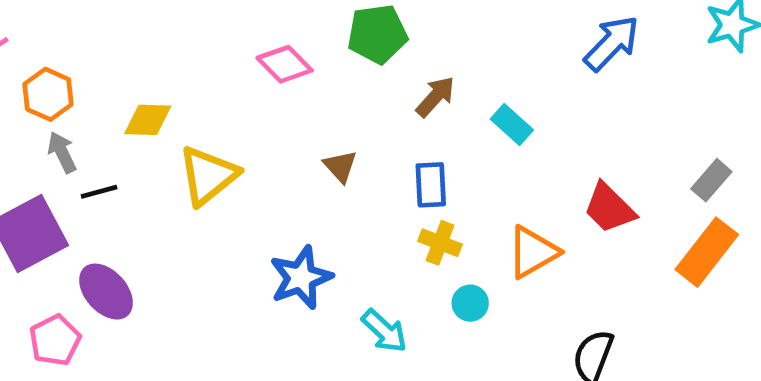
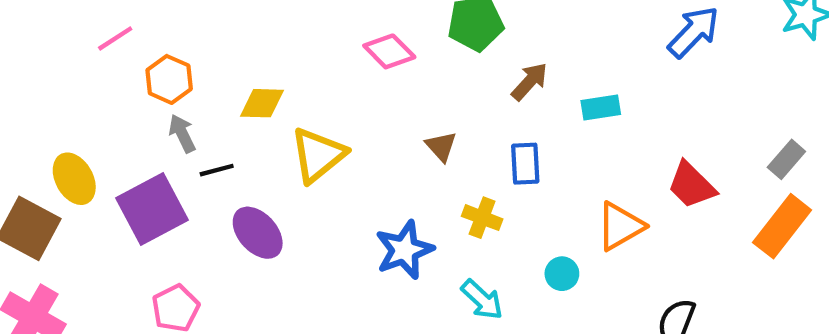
cyan rectangle: (512, 125) -> (601, 108), turned -51
yellow cross: (440, 243) -> (482, 218), moved
purple ellipse: (106, 292) -> (258, 233), moved

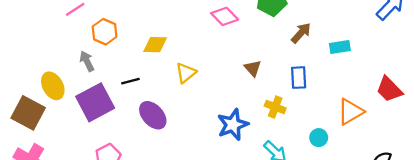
gray arrow: (182, 133) -> (87, 61), moved
yellow triangle: (318, 155) -> (186, 73), size x0.7

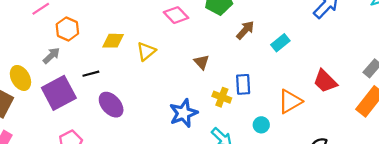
cyan rectangle: (340, 47) -> (280, 43), turned -30
gray arrow: (87, 61) -> (51, 56), turned 72
yellow triangle: (186, 73) -> (146, 51), moved
blue rectangle: (299, 78) -> (243, 84), moved

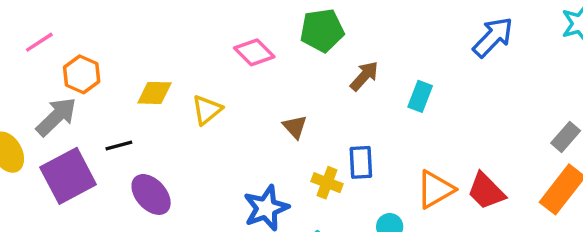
cyan rectangle: (280, 43) -> (420, 96), turned -30
gray arrow: (51, 56) -> (56, 117), size x1.5
red trapezoid: (325, 81) -> (486, 191), moved

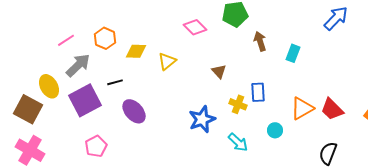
pink line: (39, 42) -> (66, 40), moved
orange hexagon: (82, 74) -> (105, 38), moved
brown arrow: (364, 76) -> (260, 41), turned -60

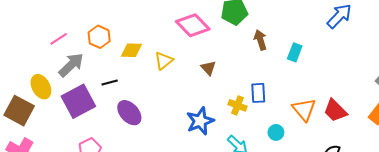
pink diamond: (195, 27) -> (193, 25), size x1.4
brown triangle: (219, 71) -> (208, 68), moved
orange triangle: (302, 108) -> (304, 110), turned -40

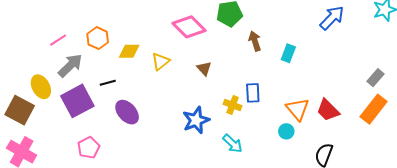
cyan circle: (276, 132) -> (286, 131), moved

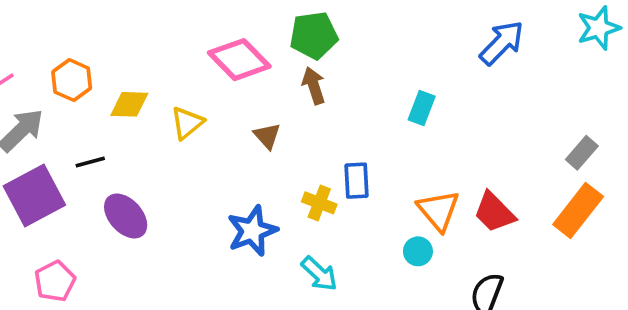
brown arrow: (255, 41) -> (314, 86), moved

